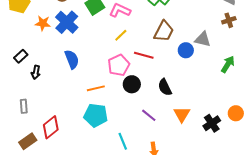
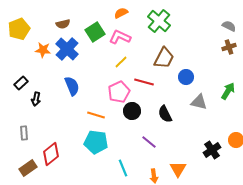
gray triangle: (203, 39) -> (199, 102), moved
orange line: (96, 88) -> (96, 115), turned 30
orange triangle: (182, 114) -> (178, 169), moved

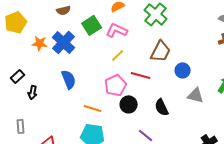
brown semicircle: (63, 24) -> (64, 10), moved

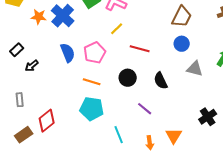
brown trapezoid: (161, 51) -> (182, 17), moved
pink pentagon: (116, 85) -> (95, 53), moved
black arrow: (33, 92) -> (32, 66), turned 40

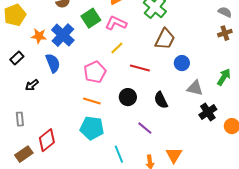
brown trapezoid: (182, 17) -> (165, 39), moved
black rectangle: (17, 50) -> (17, 58), moved
blue semicircle: (68, 53) -> (53, 63), moved
black cross: (208, 117) -> (208, 112), moved

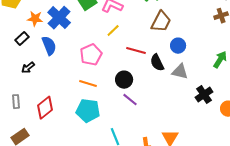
black rectangle: (17, 58) -> (22, 39), moved
gray triangle: (195, 88) -> (180, 72), moved
black semicircle: (161, 100) -> (157, 63), moved
purple line: (145, 128) -> (130, 100), moved
red diamond: (47, 140) -> (45, 108), moved

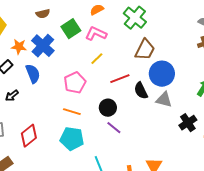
blue circle: (178, 46) -> (162, 74), size x1.6
red line: (136, 51) -> (120, 79), turned -36

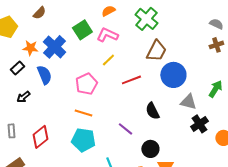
brown semicircle: (43, 14) -> (39, 13), moved, turned -32
black semicircle: (141, 91) -> (152, 111), moved
gray triangle: (164, 100) -> (188, 102), moved
black circle: (108, 108) -> (150, 149), moved

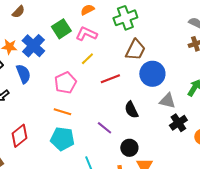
green cross: (146, 19) -> (125, 18), turned 30

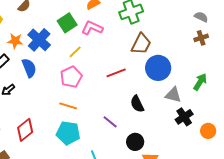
yellow line: (87, 59) -> (75, 52), moved

